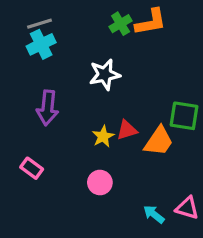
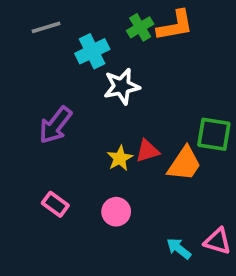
cyan cross: (41, 44) -> (92, 51), moved
purple arrow: (47, 108) -> (55, 125), turned 32
pink rectangle: (32, 168) -> (55, 204), moved

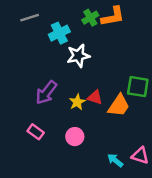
purple arrow: (55, 125) -> (46, 93), moved
red triangle: (147, 151) -> (95, 97), turned 35

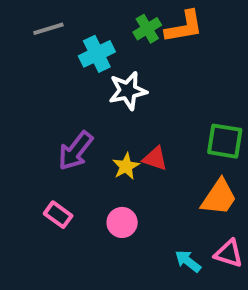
orange trapezoid: (119, 106) -> (219, 197), moved

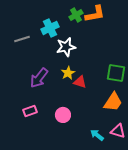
gray line: (48, 29) -> (22, 39), moved
yellow star: (126, 166) -> (68, 73), moved
pink rectangle: (58, 215) -> (30, 111), turned -56

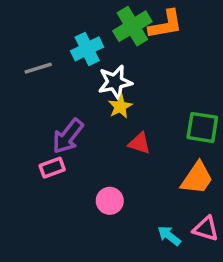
green cross: (76, 15) -> (132, 26), size x1.5
yellow star: (68, 73) -> (120, 107), moved
pink rectangle: (30, 111) -> (52, 168), moved

